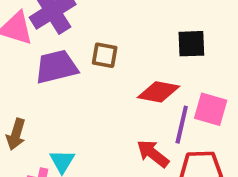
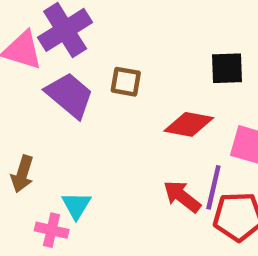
purple trapezoid: (56, 67) -> (70, 95), turned 54
purple line: (182, 125) -> (213, 187), moved

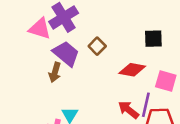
brown square: (126, 82) -> (97, 46), turned 35
brown arrow: (22, 174) -> (55, 72), moved

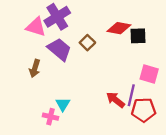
red diamond: (132, 70) -> (119, 28), moved
brown arrow: (55, 72) -> (35, 68), moved

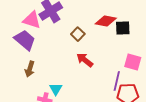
purple trapezoid: (59, 49) -> (25, 40), moved
brown arrow: (35, 68) -> (30, 69), moved
red arrow: (115, 100) -> (85, 60), moved

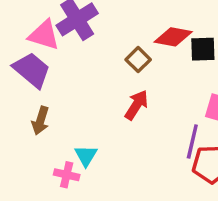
brown square: (78, 34) -> (138, 60), moved
red arrow: (85, 60) -> (136, 105), turned 84

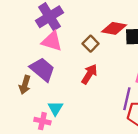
pink triangle: (44, 35) -> (52, 41), moved
purple trapezoid: (32, 70) -> (42, 69), moved

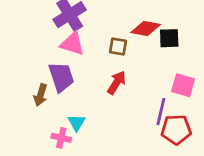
brown square: (91, 44) -> (118, 47), turned -35
purple trapezoid: (42, 69) -> (61, 77), turned 32

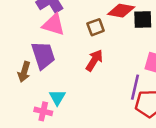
brown square: (118, 47) -> (96, 27), turned -30

